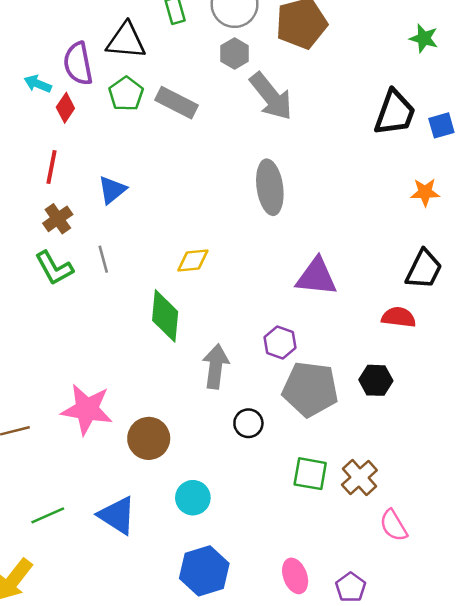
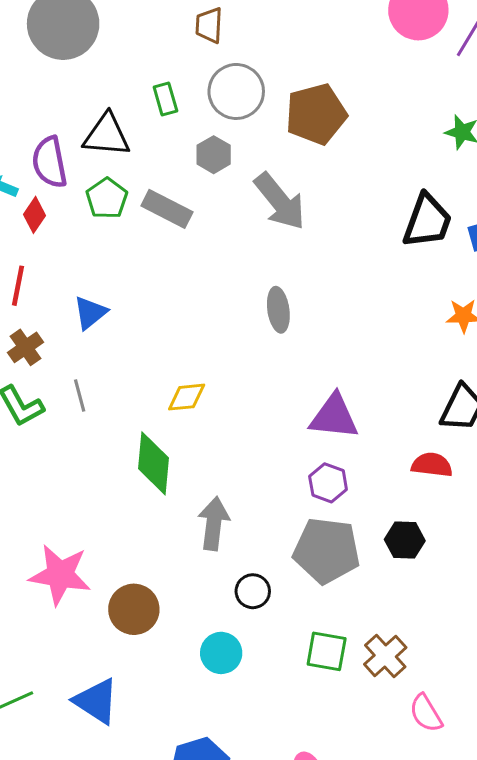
gray hexagon: (235, 53) -> (214, 155), moved
gray ellipse: (270, 187) -> (278, 310), size x0.7
purple hexagon: (280, 342) -> (328, 483), moved
cyan circle: (193, 498) -> (221, 653), moved

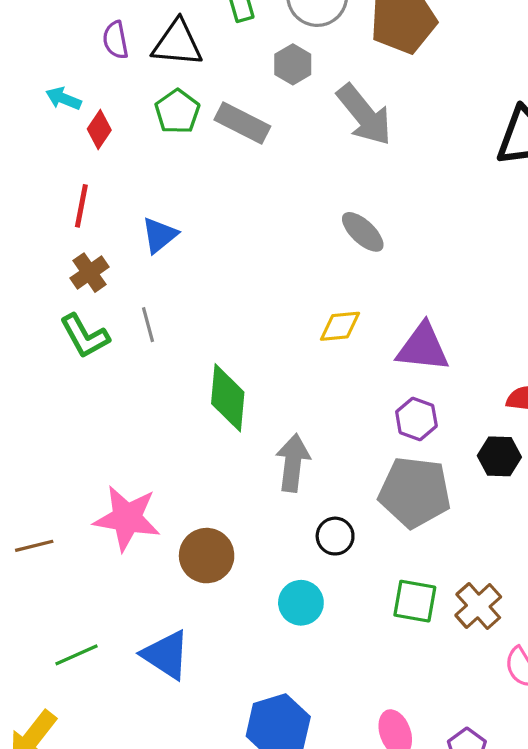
purple semicircle: (50, 162) -> (116, 40), moved, size x0.7
gray ellipse: (278, 310) -> (363, 232), turned -39
yellow diamond: (187, 397) -> (340, 326), moved
black hexagon: (405, 540) -> (499, 456), moved

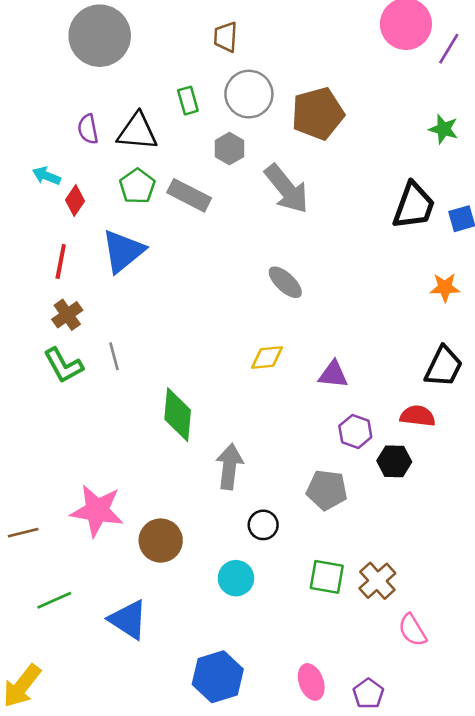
blue triangle: (159, 235) -> (123, 251), moved, size x1.5
purple triangle: (423, 347) -> (333, 374), size x0.7
purple hexagon: (416, 419) -> (355, 431), moved
gray pentagon: (415, 492) -> (327, 490), size x0.7
green line: (76, 655) -> (54, 600), moved

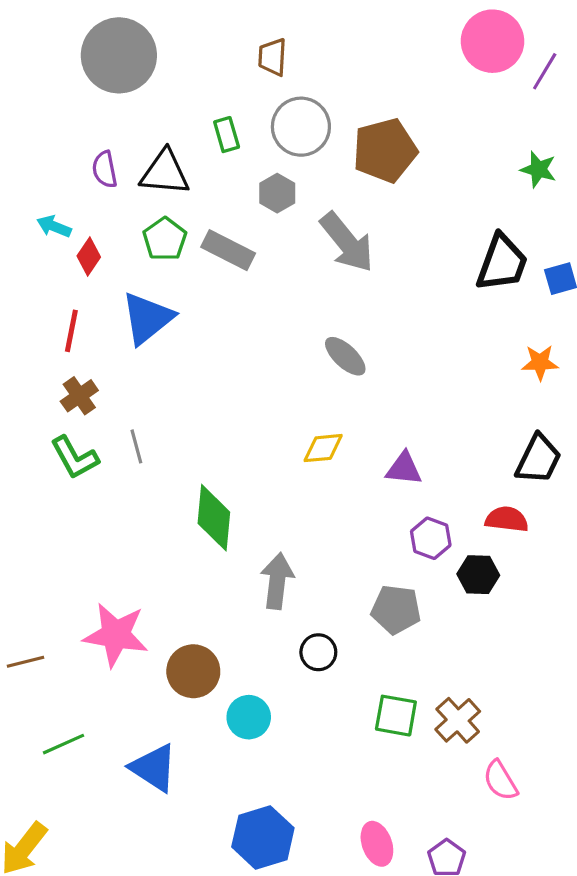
cyan circle: (236, 578) -> (249, 717), moved

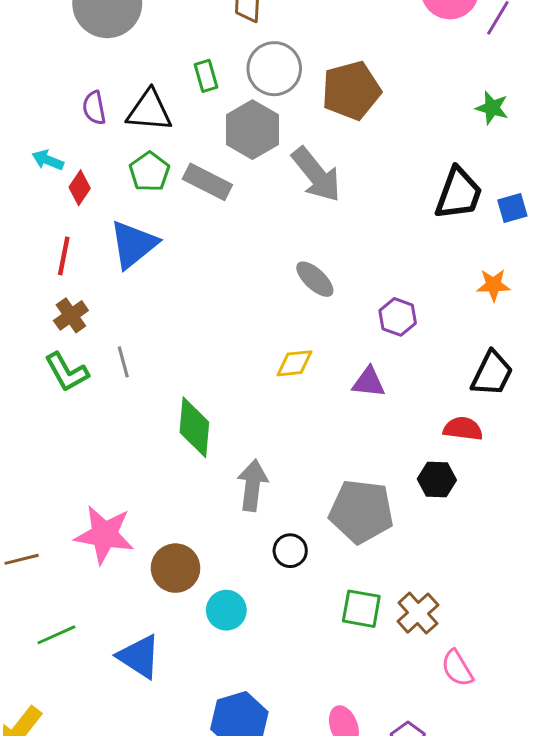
gray hexagon: (277, 193) -> (252, 130), size x1.6
purple hexagon: (431, 538) -> (398, 317), moved
gray pentagon: (396, 609) -> (361, 511), size x1.4

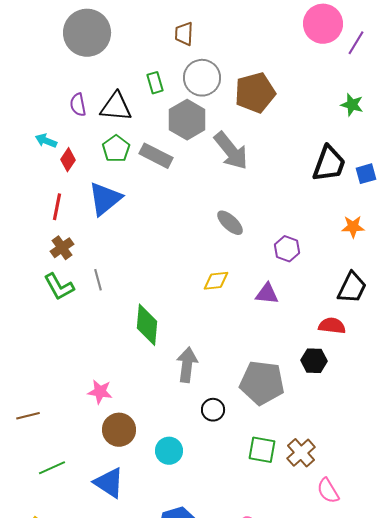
pink star: (104, 535) -> (100, 392), moved, size x0.6
brown circle: (175, 568) -> (119, 430), moved

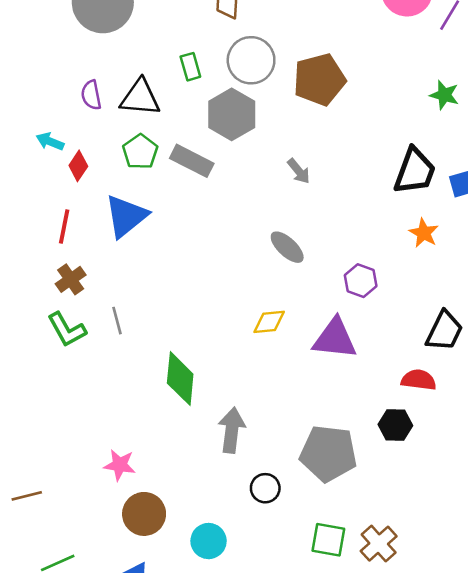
gray arrow: (231, 151) -> (299, 171), moved, size x0.5
orange star: (353, 227) -> (424, 233), moved, turned 30
purple triangle: (267, 294) -> (335, 339), size x1.5

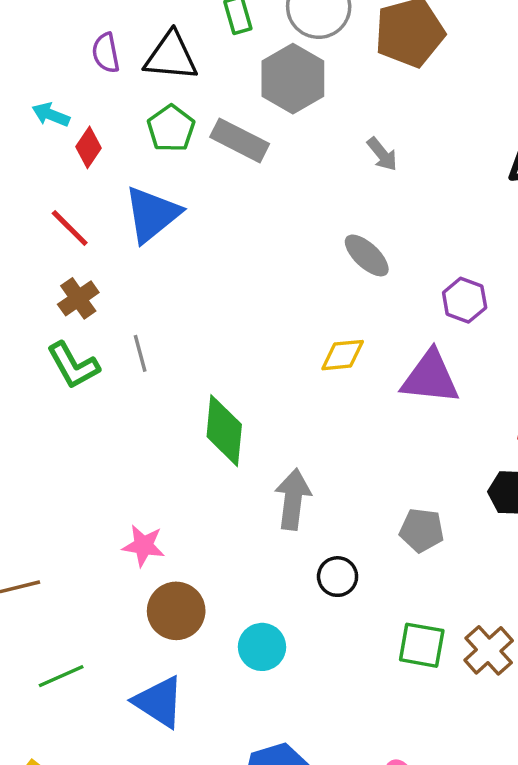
red line: (64, 227) -> (70, 228), turned -56
gray pentagon: (328, 453) -> (422, 530), size x0.6

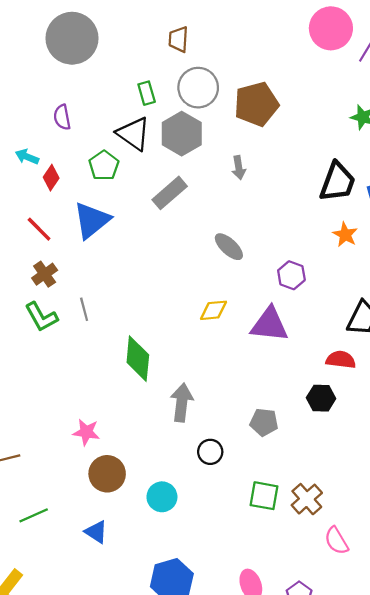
black triangle: (171, 56) -> (133, 134), moved, turned 30
gray rectangle: (240, 140) -> (170, 193), moved, turned -68
gray arrow: (382, 154) -> (239, 168), moved, turned 30
blue triangle: (159, 702) -> (96, 532), size x0.7

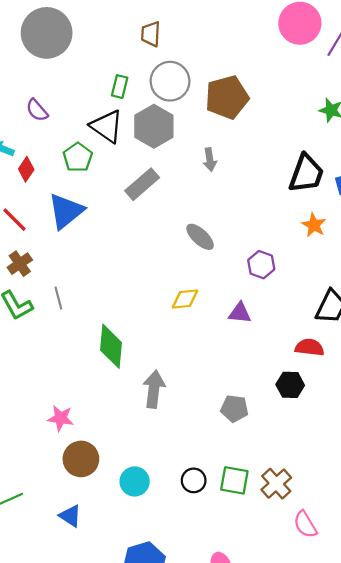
green rectangle: (147, 93) -> (120, 87), turned 30
purple semicircle: (62, 117) -> (37, 110), turned -30
purple triangle: (269, 325) -> (240, 313), size x0.6
black circle: (210, 452) -> (194, 480), moved

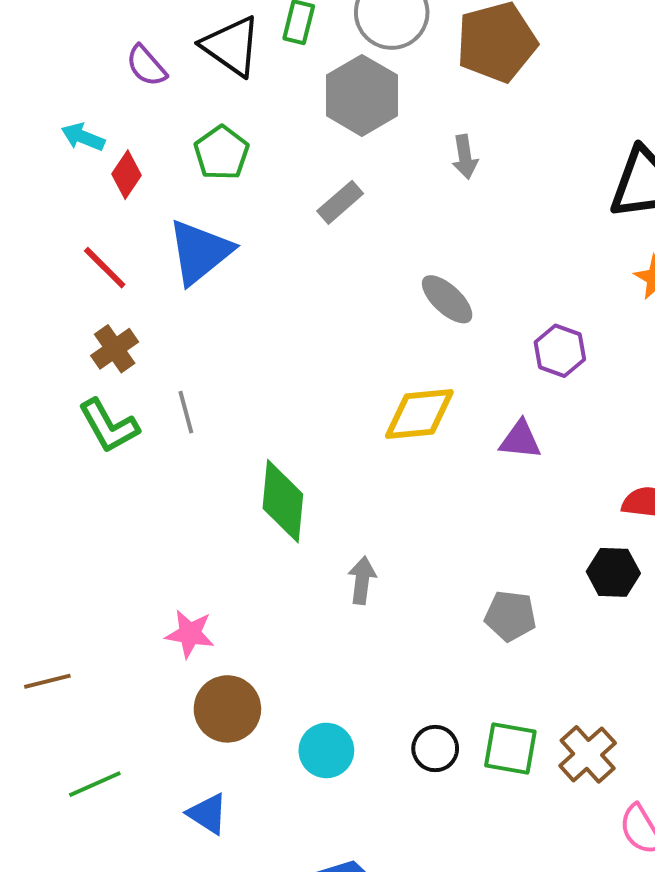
black triangle: (107, 126) -> (231, 46), moved
gray rectangle: (142, 184) -> (340, 202), size x0.7
yellow diamond: (185, 299) -> (419, 414), size x1.4
gray arrow: (154, 389) -> (362, 580), size x0.7

